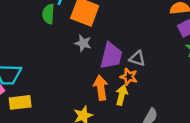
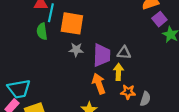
orange star: (129, 77) -> (128, 92), moved
yellow arrow: (122, 95) -> (118, 72), moved

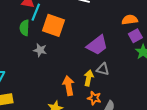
gray star: (76, 50) -> (40, 50), moved
gray triangle: (124, 53) -> (103, 69), moved
purple trapezoid: (102, 55) -> (97, 45), moved, turned 40

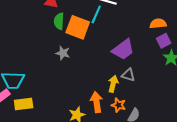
cyan line: (36, 12) -> (96, 14), moved
green semicircle: (24, 28) -> (59, 21), moved
orange arrow: (68, 86) -> (96, 102), moved

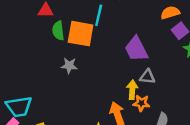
purple trapezoid: (123, 49) -> (136, 49), turned 110
orange star: (118, 105) -> (141, 103), moved

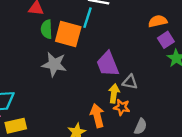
purple trapezoid: (136, 49) -> (108, 64), moved
gray star: (69, 66) -> (54, 64), size x1.5

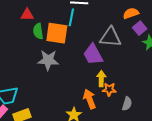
gray triangle: (130, 82) -> (111, 37), moved, size x1.6

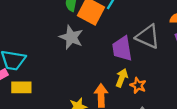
orange star: (109, 89) -> (138, 85), moved

